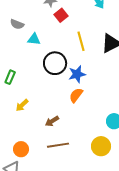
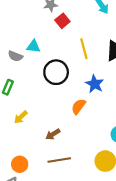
gray semicircle: (17, 24) -> (15, 56), moved
blue star: (77, 74) -> (95, 84), moved, turned -30

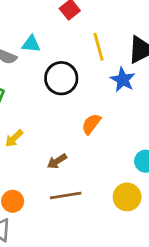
blue star: (95, 84) -> (123, 80), moved

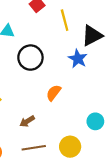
yellow line: (98, 47) -> (65, 20), moved
yellow circle: (127, 197) -> (70, 147), moved

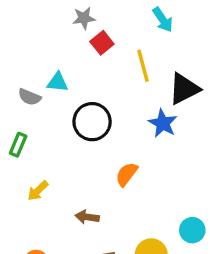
brown arrow: (27, 121) -> (87, 217), turned 40
cyan circle: (95, 121) -> (192, 230), moved

